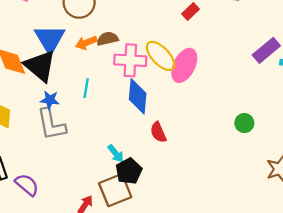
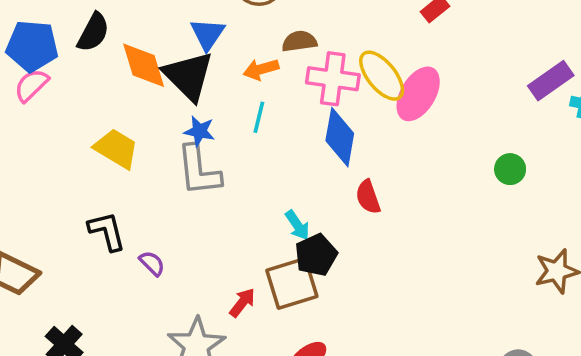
blue triangle: (50, 39) -> (207, 34), size x0.7
orange arrow: (86, 43) -> (261, 69), moved
green circle: (244, 123) -> (510, 169), moved
purple semicircle: (27, 185) -> (152, 263), size x0.7

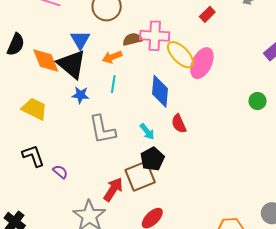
pink cross: (333, 79) -> (155, 36), moved
gray L-shape: (199, 170) -> (102, 129), moved
cyan arrow: (297, 225) -> (147, 132), moved
red arrow: (242, 302) -> (113, 189), size x1.4

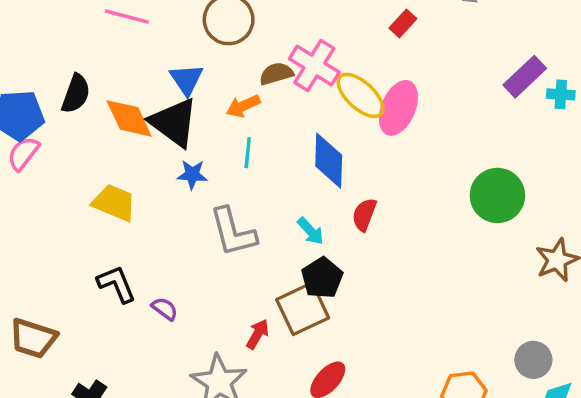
pink cross: (155, 36) -> (314, 65), turned 32
green circle: (258, 101) -> (497, 195), moved, size x1.8
red semicircle: (179, 124) -> (364, 215), turned 48
red arrow: (113, 189) -> (258, 334), size x0.7

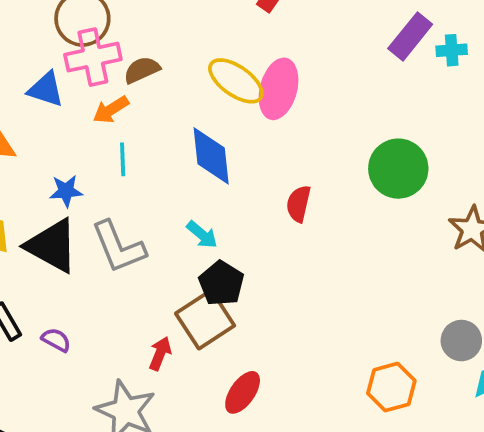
pink cross: (314, 65) -> (93, 57), moved, turned -36
blue triangle: (186, 79) -> (46, 89), turned -30
black triangle: (174, 122) -> (52, 246), moved
red semicircle: (364, 215) -> (299, 204), moved

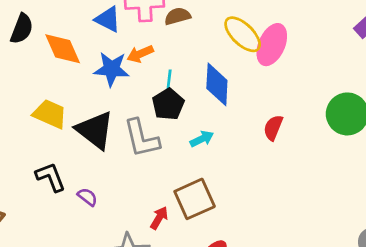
orange arrow: (111, 110) -> (140, 54), moved
cyan line: (123, 159) -> (169, 82), moved
blue star: (66, 191) -> (112, 69), moved, size x1.5
cyan arrow: (202, 235) -> (202, 139), turned -75
black pentagon: (221, 283) -> (168, 104), moved

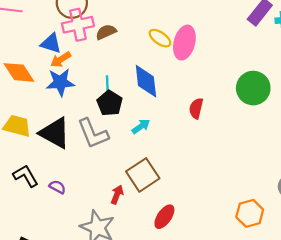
yellow ellipse: (243, 34) -> (160, 38), size x0.7
orange arrow: (140, 54) -> (61, 60), moved

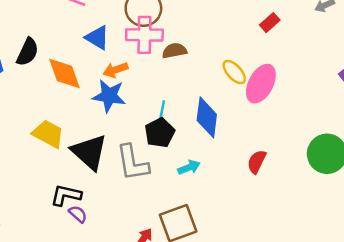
blue triangle: (51, 43) -> (97, 38), moved
black L-shape: (26, 176) -> (66, 195), moved, turned -60

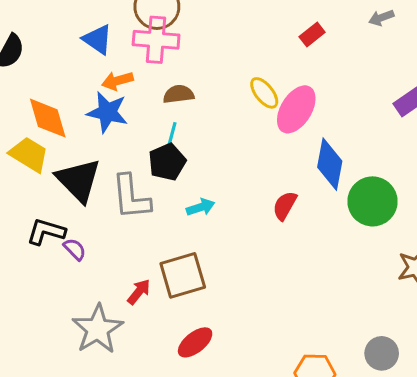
brown semicircle: (174, 51) -> (179, 94), moved
orange diamond: (65, 73) -> (48, 118), moved
blue diamond: (207, 117) -> (330, 164), moved
purple semicircle: (78, 214) -> (75, 249), moved

